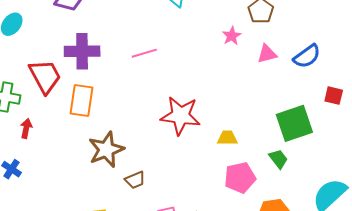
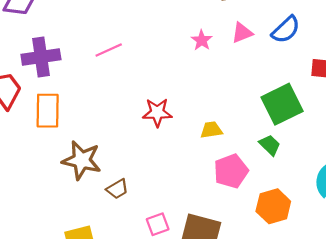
pink star: (232, 36) -> (202, 40), moved
red star: (181, 116) -> (157, 112), size x0.7
brown star: (106, 150) -> (82, 160), turned -30

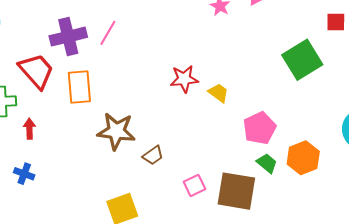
pink line: (109, 50) -> (108, 33), moved, turned -30
yellow trapezoid: (211, 130) -> (218, 93), moved, turned 50
green trapezoid: (270, 145) -> (267, 163), moved

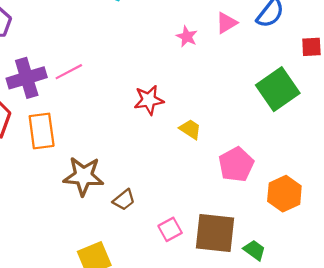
pink line: (108, 33) -> (69, 72), turned 35
red star: (184, 79) -> (149, 100), moved
green trapezoid: (267, 163) -> (254, 250), moved

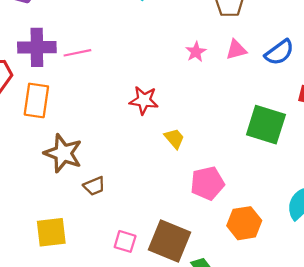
green square: (278, 89) -> (266, 125), turned 36
pink square: (170, 229) -> (125, 241), moved, turned 30

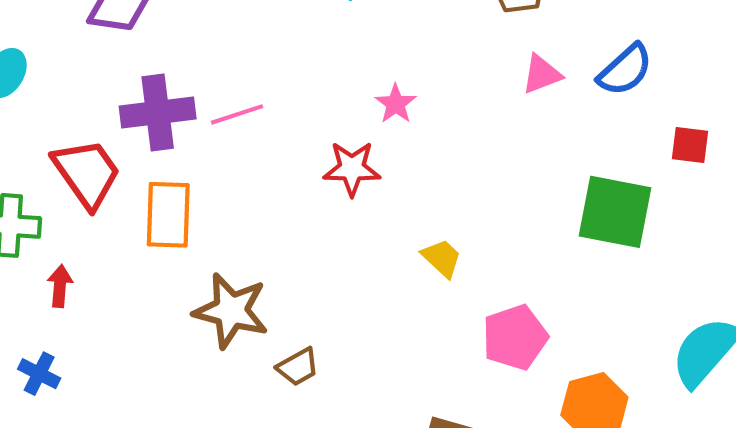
pink star: (196, 52) -> (396, 104), moved
red star: (144, 100) -> (352, 168), moved

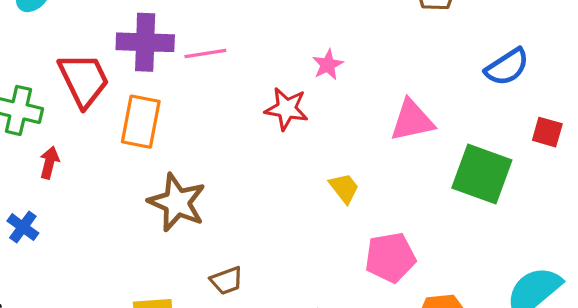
pink triangle: (542, 74) -> (412, 120), moved, size x1.4
brown trapezoid: (298, 367) -> (227, 281), moved

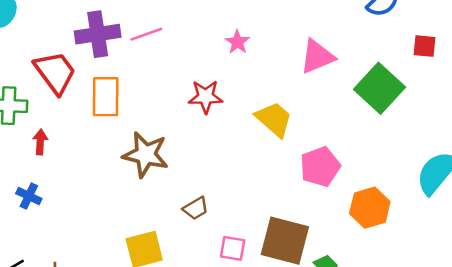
pink star: (328, 65) -> (237, 42), moved
red star: (287, 109) -> (206, 97), moved
green square: (482, 174) -> (379, 88), turned 33
yellow trapezoid: (344, 188) -> (274, 119), size x1.5

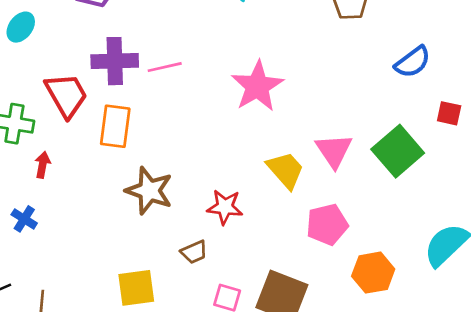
pink star: (237, 42) -> (257, 86), size x2.0
pink triangle: (317, 57) -> (334, 151), moved, turned -48
red star: (206, 97) -> (225, 207), moved

